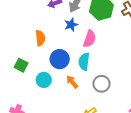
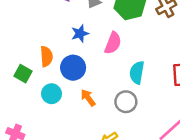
blue star: (71, 25) -> (80, 34), moved
orange semicircle: (40, 38) -> (46, 56), moved
cyan semicircle: (84, 62) -> (137, 72), moved

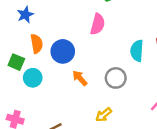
blue star: (80, 34) -> (25, 15), moved
cyan semicircle: (137, 72) -> (137, 51), moved
cyan circle: (51, 94) -> (33, 78), moved

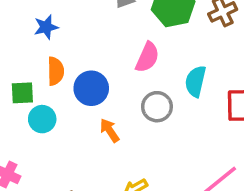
cyan semicircle: (137, 51) -> (196, 81), moved
green square: (16, 62) -> (22, 93), turned -35
gray circle: (116, 78) -> (157, 107), moved

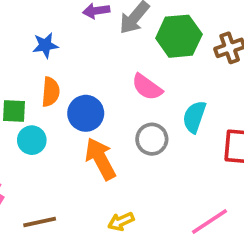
pink semicircle: (147, 57) -> (147, 87), turned 96
orange arrow: (110, 130) -> (100, 159), size x1.6

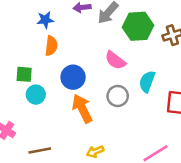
blue star: (45, 45) -> (45, 20), moved
orange semicircle: (51, 92) -> (51, 46), moved

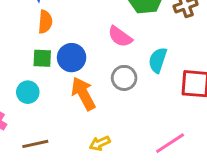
green square: (24, 74) -> (42, 58), moved
cyan circle: (36, 95) -> (28, 92), moved

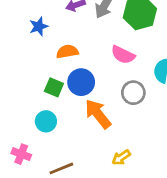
orange semicircle: (45, 22) -> (67, 52), moved, turned -95
green square: (42, 58) -> (54, 87), turned 30

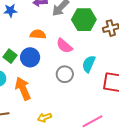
orange semicircle: (67, 52) -> (38, 34), moved
orange arrow: (98, 114) -> (23, 89), moved

